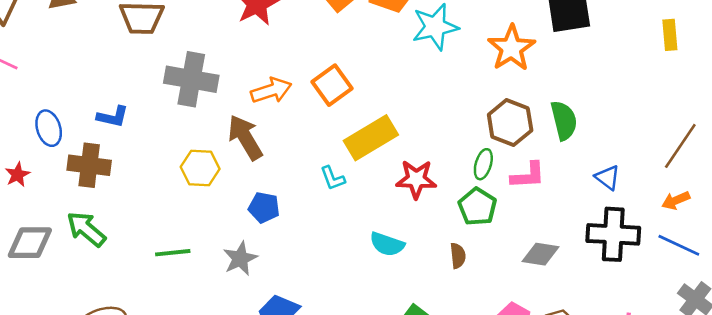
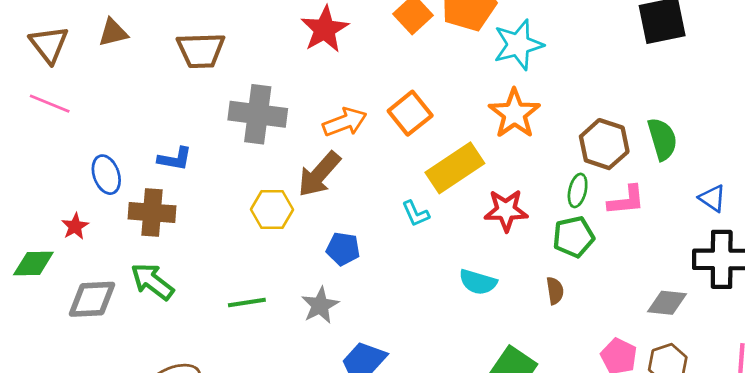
orange star: (511, 48) -> (514, 114), moved
brown arrow: (245, 137) -> (319, 174), turned -105
green pentagon: (477, 207) -> (574, 237), turned 30
gray diamond: (540, 254) -> (667, 303), moved

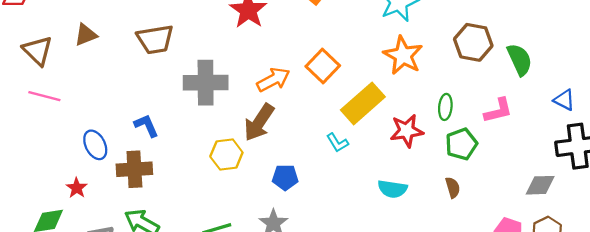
brown hexagon: (604, 144) -> (473, 42), moved
blue L-shape: (175, 159) -> (146, 126), turned -116
green ellipse: (578, 190) -> (445, 107), moved

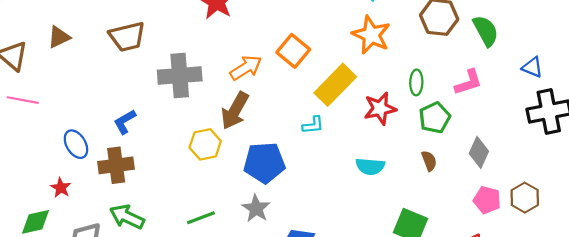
blue L-shape: (146, 126) -> (125, 122), turned -92
cyan L-shape: (337, 143) -> (313, 125), turned -60
blue pentagon: (285, 177) -> (264, 163), size x1.6
gray diamond: (540, 185) -> (479, 152), moved, turned -60

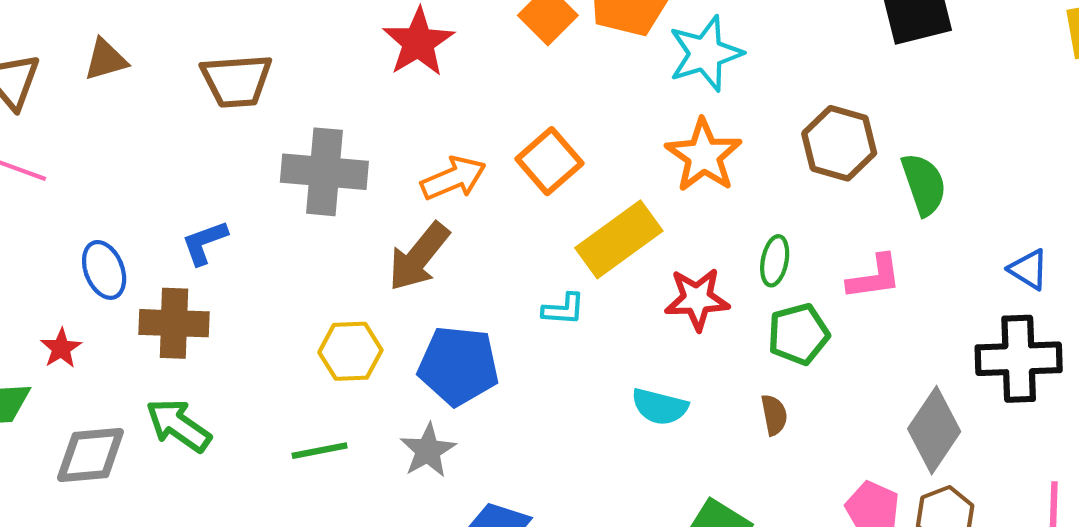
blue triangle: (532, 67) -> (1029, 269), moved
yellow hexagon: (205, 144) -> (350, 351), moved
gray diamond: (479, 152) -> (934, 430), moved, size x1.4

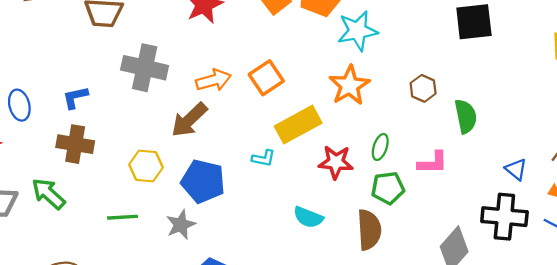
brown hexagon: (839, 143) -> (423, 88), size x0.7
brown cross: (174, 323) -> (75, 144), moved
brown semicircle: (774, 415) -> (369, 230), size x1.8

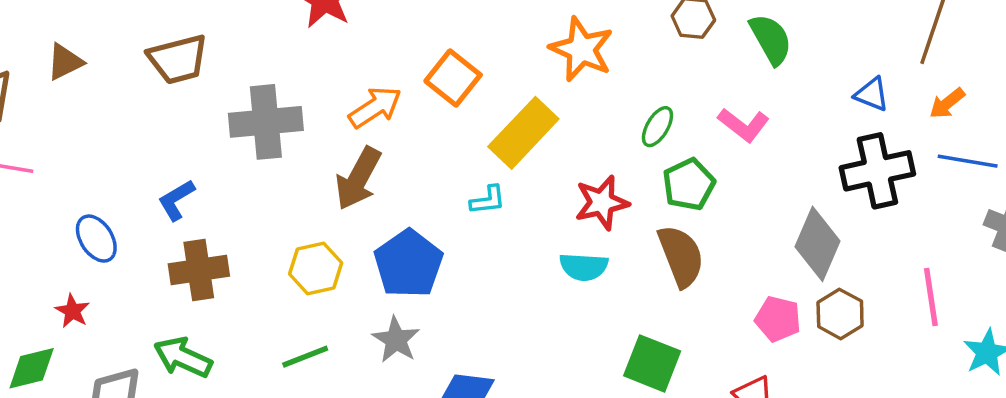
green ellipse: (380, 147) -> (657, 127), turned 30
red star: (336, 162) -> (602, 203), moved
pink L-shape: (433, 163) -> (744, 125), turned 56
blue pentagon: (203, 181) -> (408, 264), turned -30

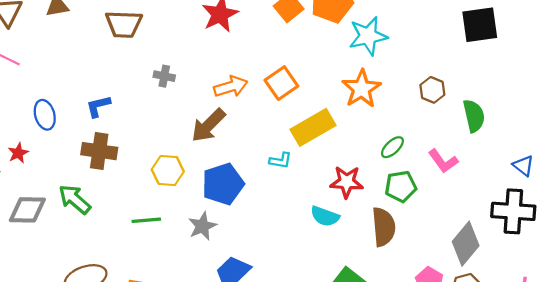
gray cross: (266, 122) -> (164, 76), size x0.5

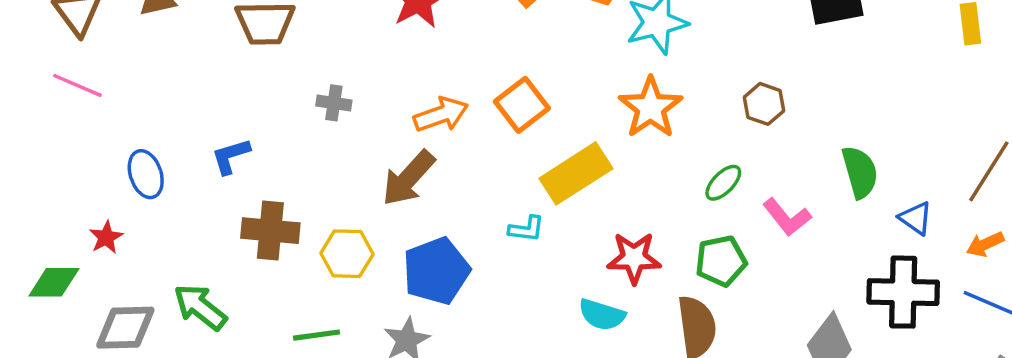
green semicircle: (474, 116) -> (860, 172), moved
green ellipse: (392, 147) -> (723, 183), moved
brown cross: (99, 151) -> (270, 231), moved

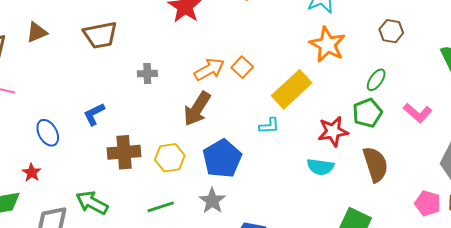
orange square: (522, 105) -> (242, 67), moved, size x0.7
pink L-shape: (787, 217) -> (418, 113), moved
green pentagon: (721, 261) -> (367, 113), moved

